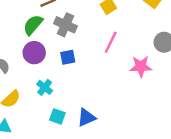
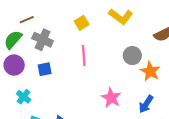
pink line: (111, 42) -> (84, 56), turned -30
pink star: (141, 67) -> (111, 98), moved, turned 30

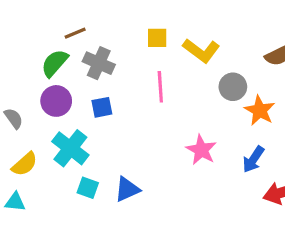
yellow L-shape: (121, 16) -> (201, 50), moved
yellow square: (82, 23) -> (157, 38), turned 32
cyan cross: (24, 97) -> (70, 148), size x1.6

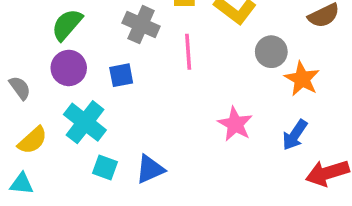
gray cross: (99, 63) -> (141, 25), moved

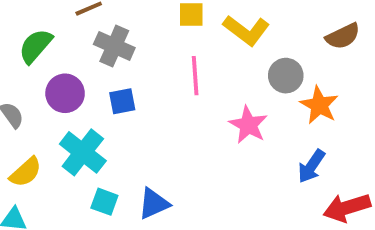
green semicircle: (67, 25) -> (35, 46), moved
gray cross: (141, 25) -> (114, 46), moved
pink star: (235, 124) -> (248, 125), moved

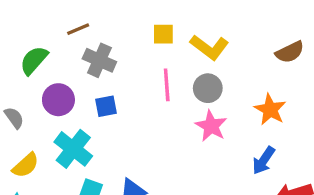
gray circle: (286, 76) -> (208, 88), moved

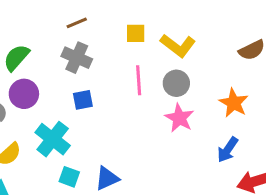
brown line: (78, 29) -> (77, 23), moved
purple circle: (58, 100) -> (24, 94), moved

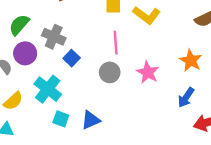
gray cross: (77, 58) -> (54, 37), moved
gray circle: (176, 83) -> (110, 72), moved
blue square: (83, 100) -> (72, 58), turned -35

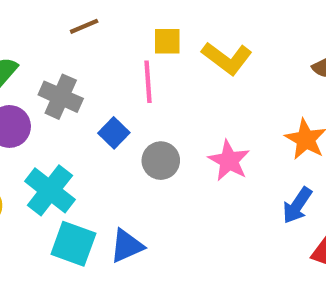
pink line: (116, 43) -> (148, 82), moved
blue square: (72, 58) -> (114, 133), moved
cyan square: (61, 119) -> (73, 244), size x1.5

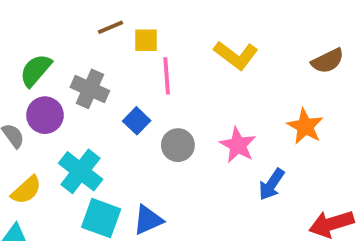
yellow square: (167, 41) -> (146, 40), moved
blue arrow: (297, 205) -> (271, 184), moved

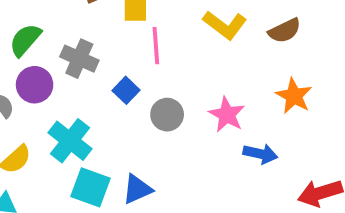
brown semicircle: (328, 61) -> (285, 31), moved
blue arrow: (271, 184) -> (260, 154), turned -112

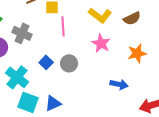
blue square: (126, 90) -> (46, 62), moved
orange star: (294, 96) -> (137, 53), turned 30
pink star: (227, 115) -> (101, 43), moved

